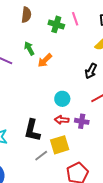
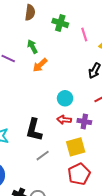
pink line: (75, 19) -> (84, 34), moved
orange arrow: (45, 60) -> (40, 65), moved
yellow square: (60, 145) -> (76, 147), moved

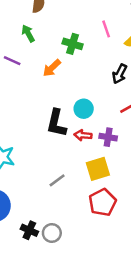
green cross: (60, 23) -> (73, 44), moved
green arrow: (32, 47) -> (28, 33), moved
black L-shape: (34, 130) -> (56, 123), moved

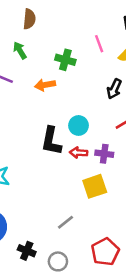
orange arrow: (52, 68) -> (45, 85), turned 36
gray line: (57, 180) -> (65, 222), moved
red pentagon: (103, 202) -> (105, 252), moved
gray circle: (52, 233) -> (58, 261), moved

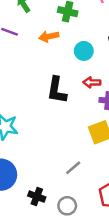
cyan circle: (78, 125) -> (84, 51), moved
red arrow: (79, 153) -> (92, 82), moved

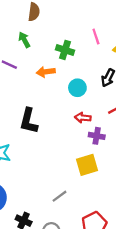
black L-shape: (57, 90) -> (29, 121), moved

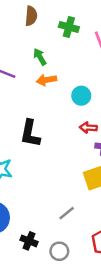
green arrow: (24, 40) -> (40, 57), moved
green cross: (65, 50) -> (69, 27), moved

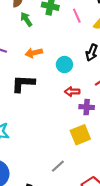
green arrow: (40, 57) -> (26, 19), moved
black L-shape: (30, 133) -> (23, 84), moved, turned 85

